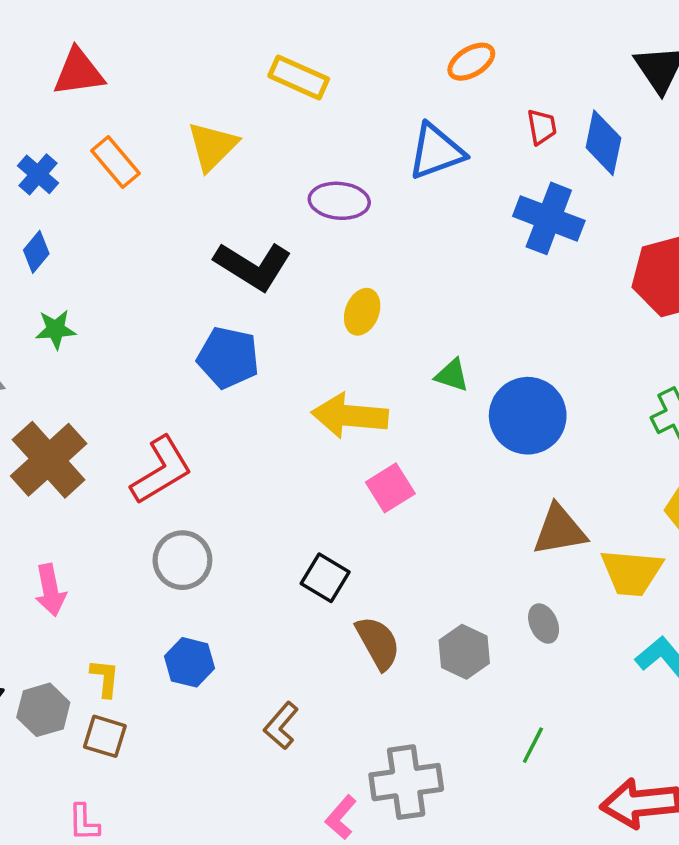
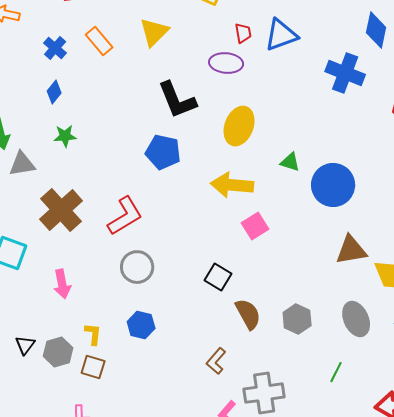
red trapezoid: (542, 127) -> (243, 33), moved
black L-shape: (253, 266) -> (177, 100), turned 36
yellow ellipse: (362, 312) -> (239, 126), size x1.5
gray ellipse: (544, 624) -> (356, 319), moved, size x1.6
brown L-shape: (281, 726) -> (216, 361), moved

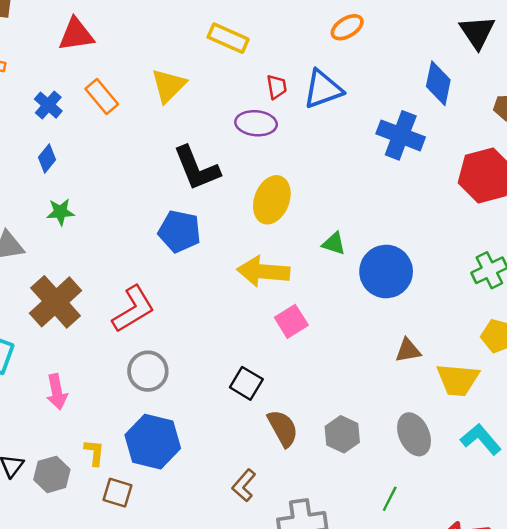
brown triangle: (351, 250) -> (408, 350), size x0.7
blue hexagon: (141, 325) -> (153, 442), size x1.6
brown square: (93, 367) -> (118, 493), moved

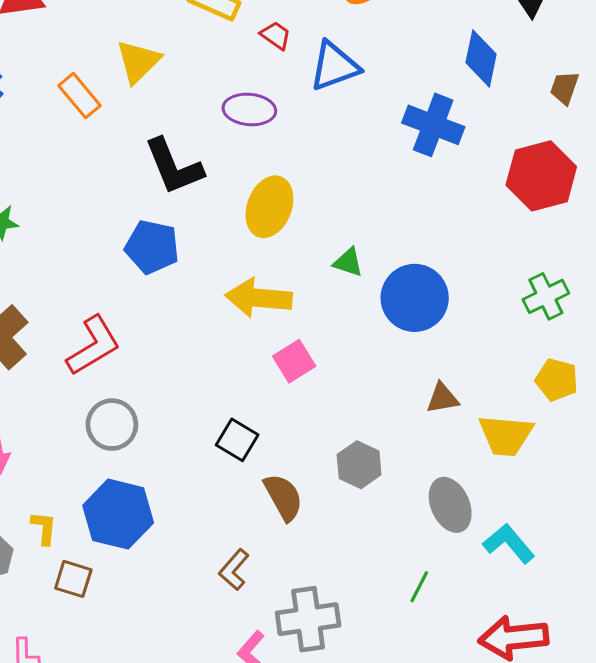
red trapezoid: (277, 87) -> (276, 35), moved, turned -45
orange rectangle: (102, 97) -> (79, 96), moved
gray hexagon: (342, 434) -> (359, 465), moved
cyan L-shape: (481, 439) -> (509, 543), moved

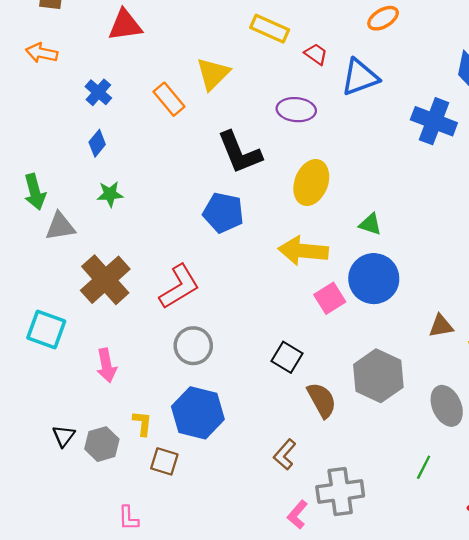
blue circle: (415, 298) -> (374, 279), moved
gray hexagon: (359, 465) -> (378, 376), size x1.5

